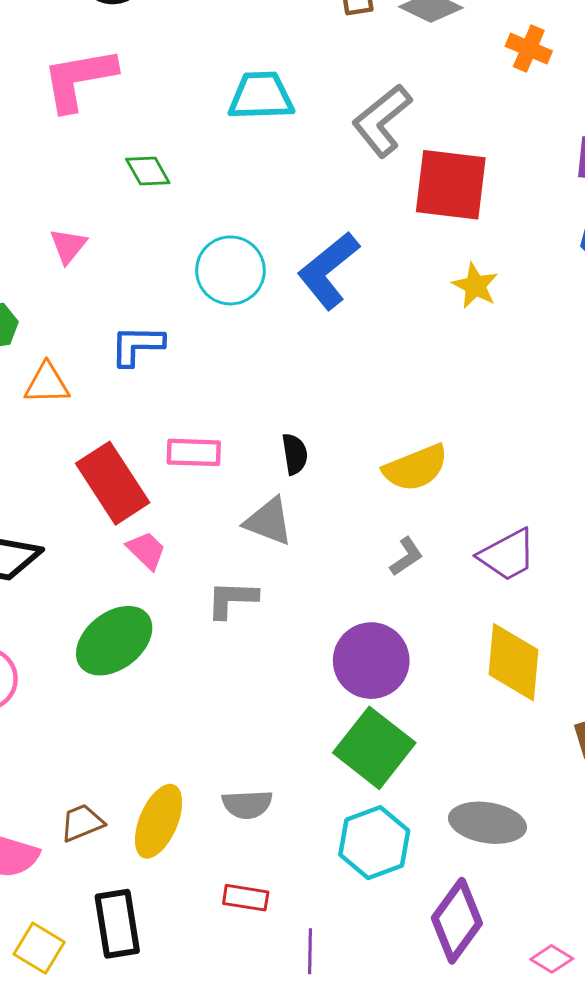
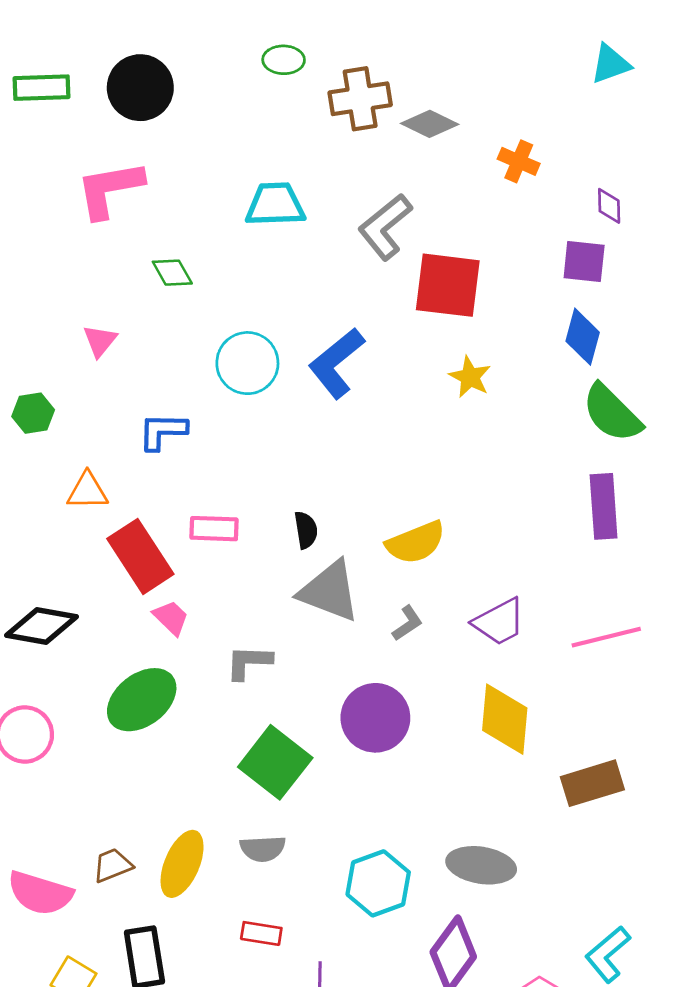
orange triangle: (47, 384) -> (87, 491), moved
gray triangle: (269, 521) -> (329, 591), moved, size x1.4
green square: (374, 748) -> (275, 762), moved

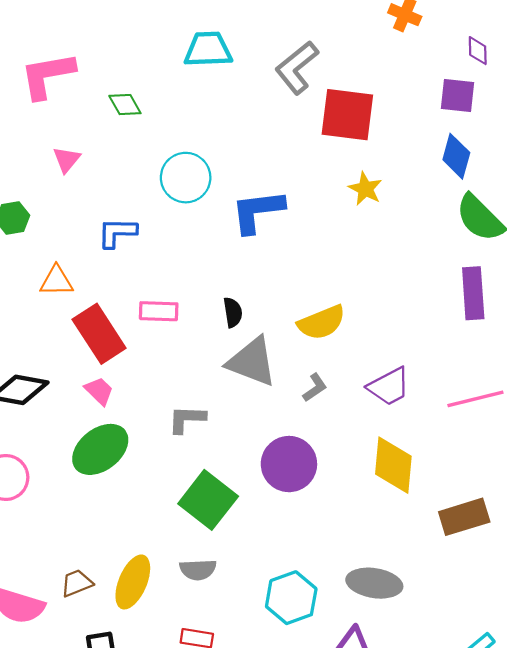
pink L-shape: (110, 189) -> (47, 75), moved
blue L-shape: (336, 363) -> (258, 211), moved, turned 32
pink trapezoid: (171, 618) -> (99, 391), moved

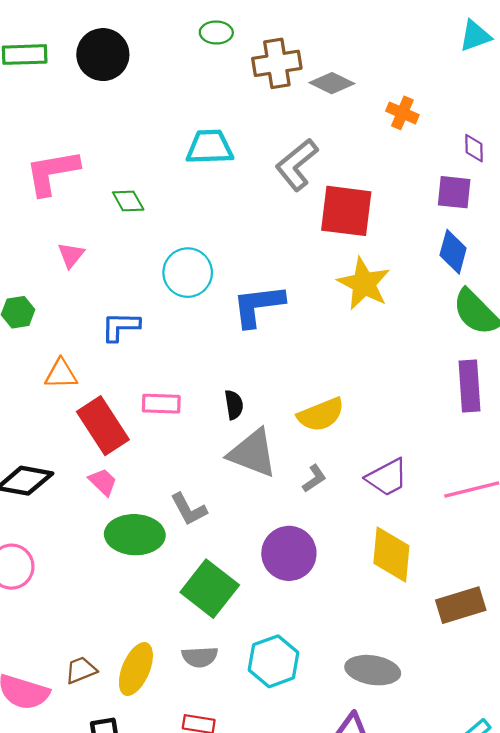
yellow star: (365, 189) -> (364, 284), size x1.6
gray L-shape: (187, 419) -> (189, 509), turned -120
green ellipse: (100, 449) -> (135, 535), moved, turned 40
cyan hexagon: (291, 598) -> (274, 661), moved

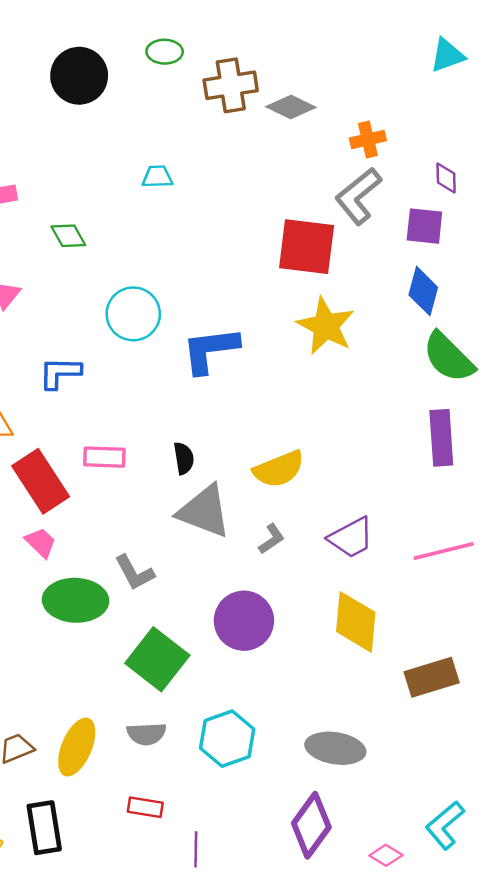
black circle: (103, 55) -> (79, 76), moved
orange cross: (402, 113) -> (368, 139), turned -36
cyan trapezoid: (210, 147) -> (157, 177), size x0.6
gray L-shape: (297, 165) -> (358, 196), moved

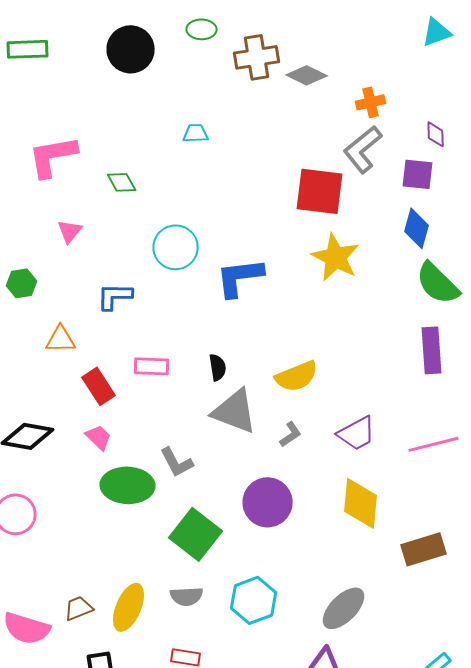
red rectangle: (41, 481) -> (99, 386), size x0.7
gray ellipse: (335, 748) -> (344, 608), turned -54

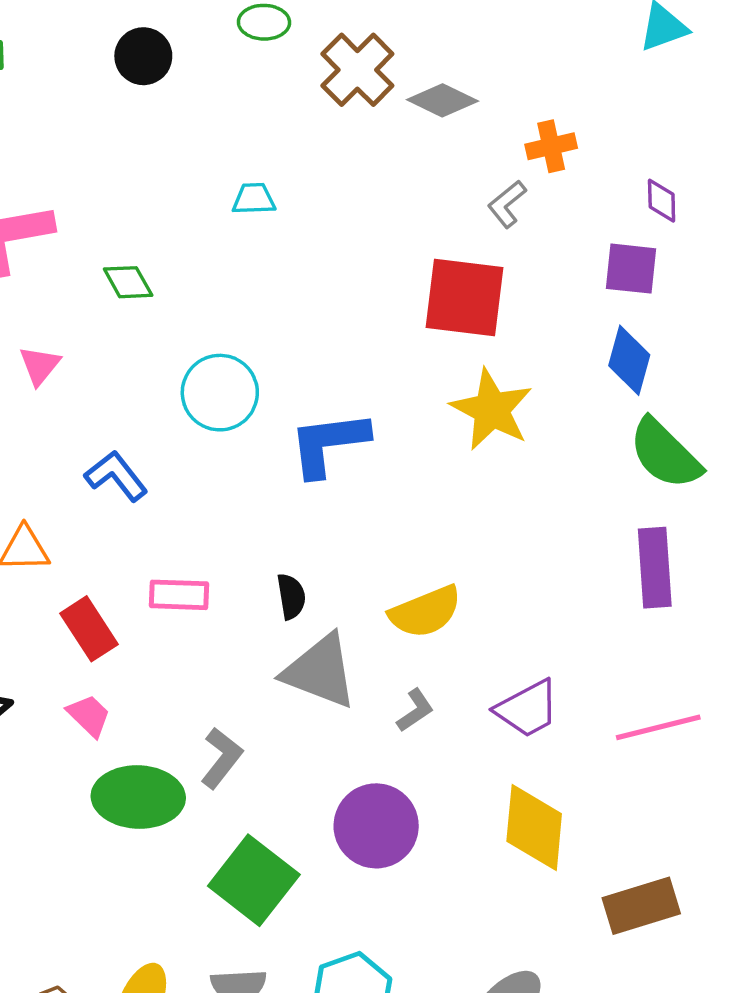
black circle: (131, 49) -> (143, 56), size x0.7
brown cross: (257, 57) -> (357, 70), turned -36
gray L-shape: (363, 149) -> (507, 204), moved, size x0.6
blue L-shape: (115, 296) -> (116, 476), turned 51
gray L-shape: (177, 462) -> (222, 758), turned -114

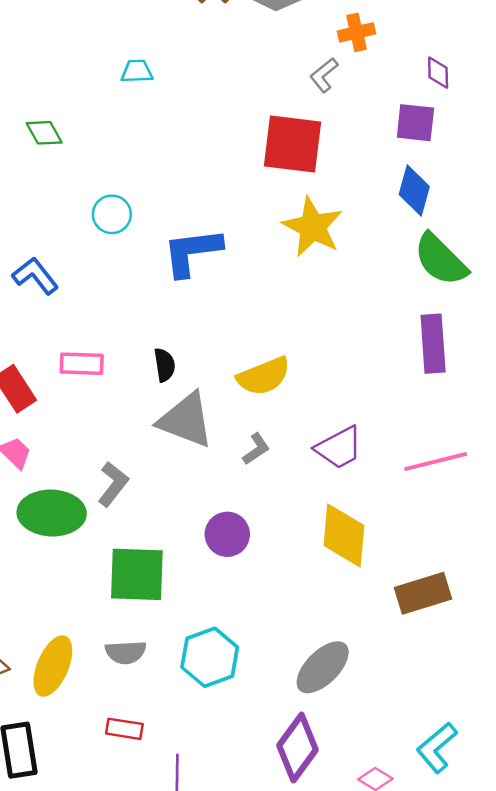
cyan circle: (220, 393) -> (112, 214), size x0.7
purple circle: (376, 826) -> (227, 534), size x0.7
green square: (254, 880) -> (137, 574), turned -36

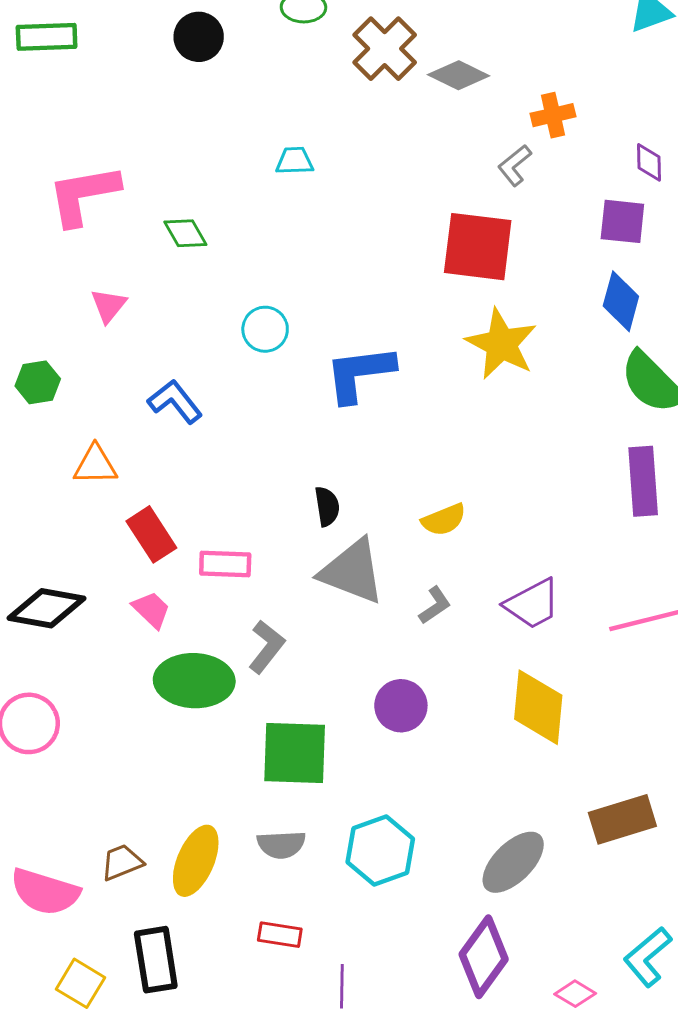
pink rectangle: (82, 364) -> (225, 564), moved
yellow semicircle: (264, 376) -> (444, 520), size x0.7
brown rectangle: (423, 593) -> (622, 819), moved

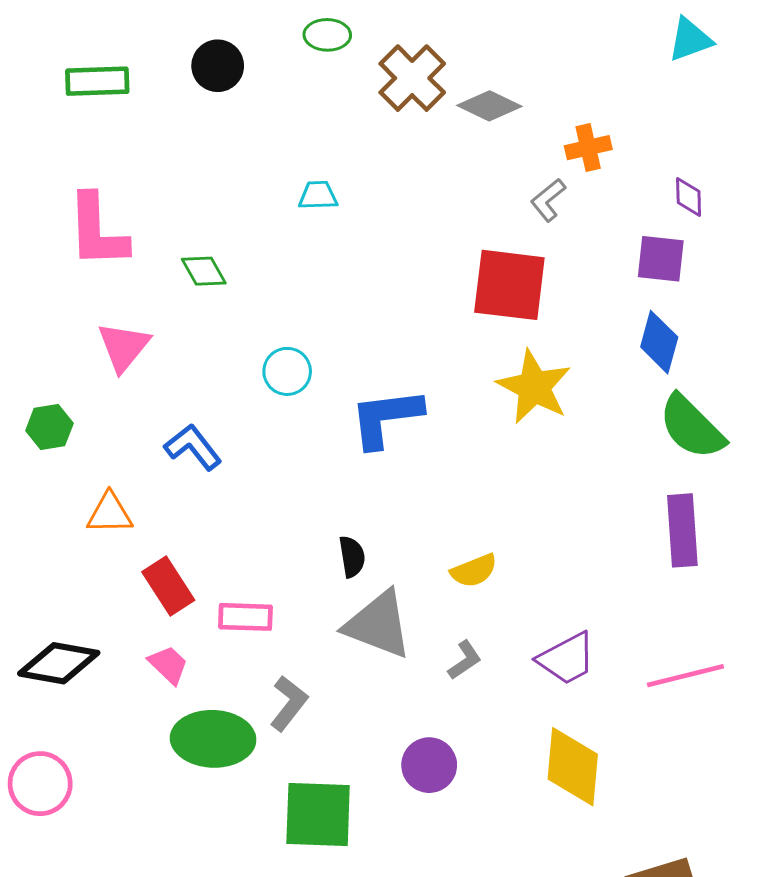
green rectangle: (47, 37) -> (97, 81), moved
pink L-shape: (83, 195) -> (97, 231), turned -82
pink triangle: (109, 306) -> (124, 347), size x1.4

